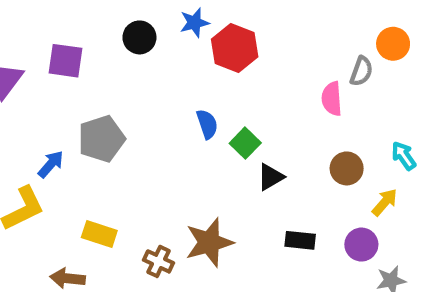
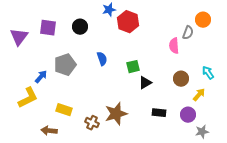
black circle: (139, 37) -> (80, 27), moved
blue semicircle: (207, 124) -> (102, 59), moved
green square: (245, 143) -> (133, 67), turned 32

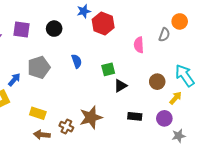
pink semicircle: (174, 46) -> (139, 45), moved
cyan arrow: (208, 73) -> (185, 76), size x1.6
brown arrow: (49, 131) -> (42, 135), moved

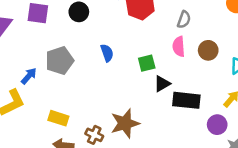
gray semicircle: (164, 35) -> (184, 20), moved
pink semicircle: (139, 45) -> (179, 46), moved
brown circle: (157, 82) -> (208, 50), moved
black rectangle: (135, 116) -> (186, 100), moved, size x1.5

